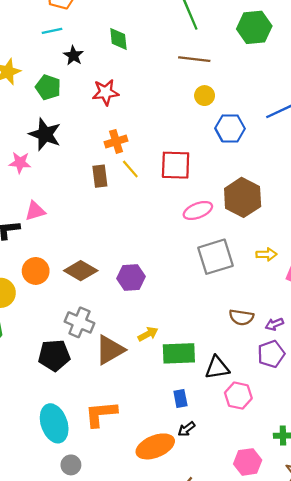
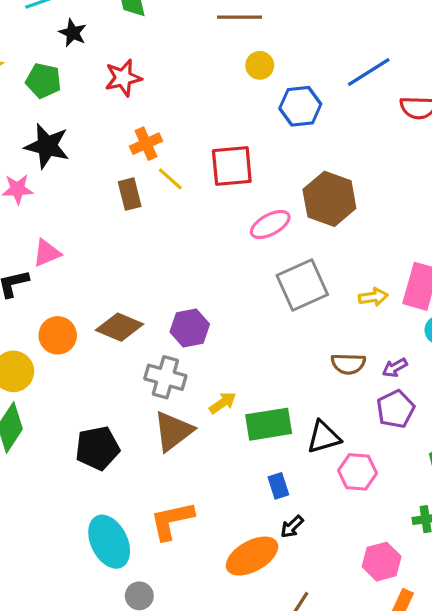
yellow arrow: (266, 254) -> (373, 297), moved
gray cross: (79, 322) -> (165, 377), moved

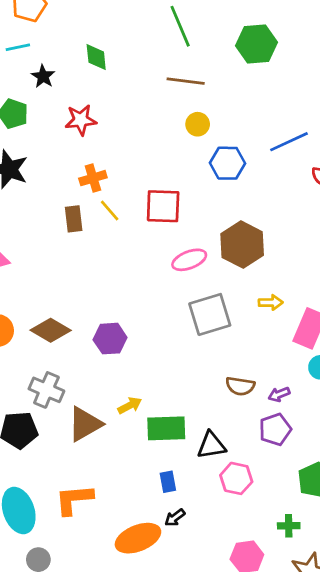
yellow arrow: (373, 297) -> (271, 302), moved
gray cross: (165, 377) -> (46, 390), moved

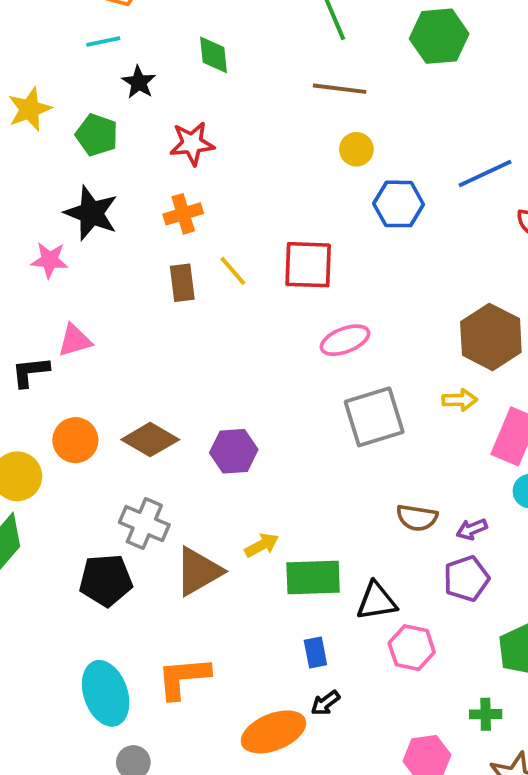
orange cross: (93, 178) -> (183, 214), moved
brown hexagon: (242, 245) -> (491, 337), moved

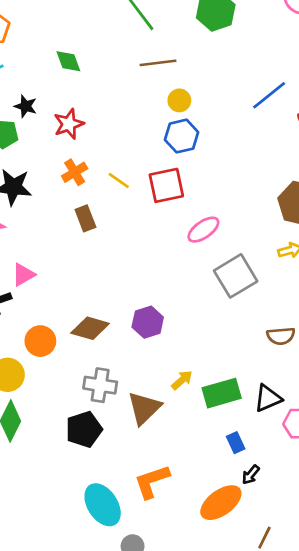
black star: (139, 82) -> (26, 106), moved
blue hexagon: (399, 204) -> (182, 136), moved
yellow line: (233, 271) -> (119, 180), moved

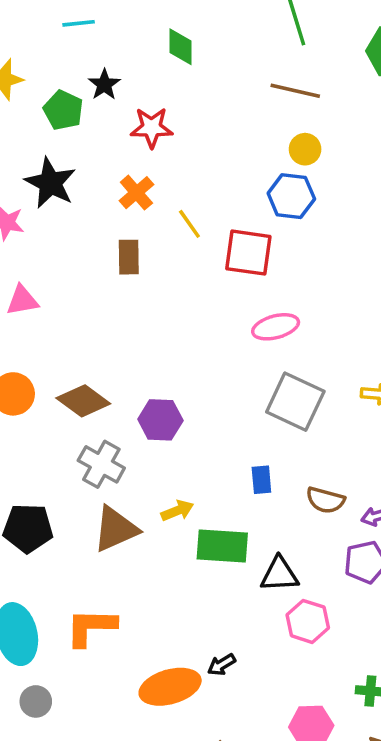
orange cross: (75, 172) -> (136, 193), turned -30
gray square: (236, 276) -> (295, 402), turned 36
gray cross: (100, 385) -> (101, 464), moved
blue rectangle: (236, 443) -> (261, 480), moved

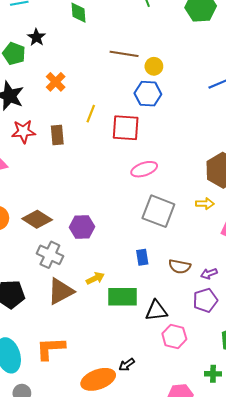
brown line: (295, 91) -> (124, 54), moved
red star: (152, 128) -> (23, 132), moved
orange cross: (136, 193) -> (56, 82), moved
yellow line: (189, 224) -> (91, 114), turned 60

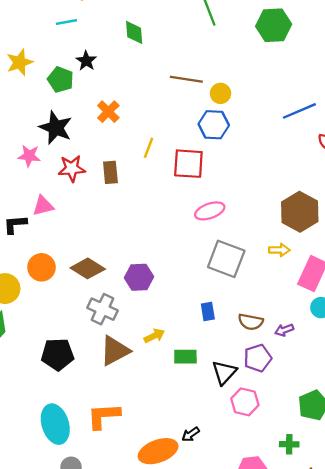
green rectangle: (122, 297) -> (185, 357), size x0.7
purple pentagon: (205, 300) -> (258, 358), moved
black triangle: (156, 311) -> (224, 372), turned -40

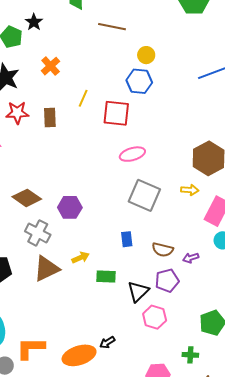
brown line: (186, 79) -> (112, 27), moved
orange L-shape: (104, 416) -> (31, 348), moved

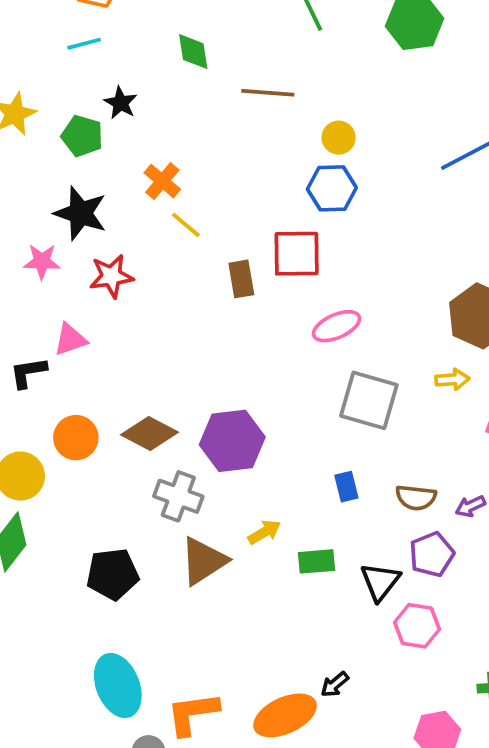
yellow line: (83, 98) -> (186, 225), moved, turned -66
brown rectangle: (50, 117) -> (241, 279), moved
purple hexagon: (70, 207) -> (232, 441), size x1.4

